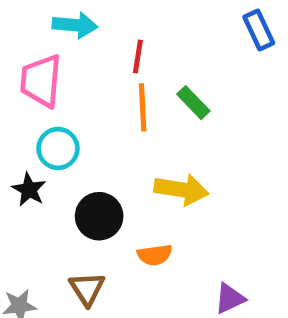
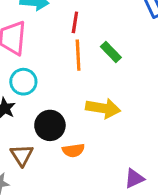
orange semicircle: (155, 255) -> (73, 150), moved
brown triangle: (87, 289) -> (22, 155), moved

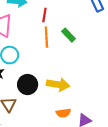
yellow arrow: (103, 108) -> (58, 85), moved
orange semicircle: (73, 150) -> (63, 113), moved

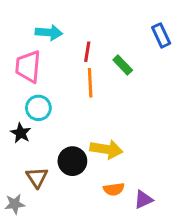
green rectangle: (69, 35) -> (123, 65), moved
black circle: (28, 85) -> (72, 161), moved

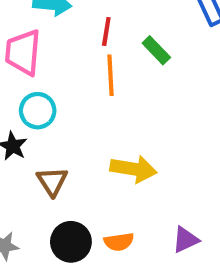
black circle: (72, 161) -> (71, 242), moved
brown triangle: (37, 177) -> (52, 181), moved
orange semicircle: (114, 189) -> (119, 242), moved

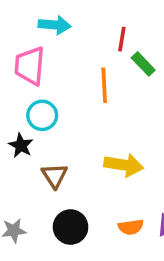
red line: (106, 32) -> (122, 39), moved
orange semicircle: (119, 242) -> (131, 227), moved

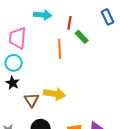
cyan arrow: (55, 25) -> (43, 15), moved
cyan circle: (42, 115) -> (14, 63), moved
yellow arrow: (124, 165) -> (55, 94), moved

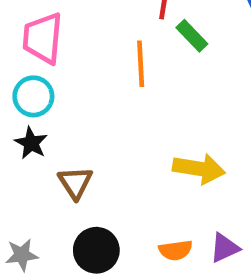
yellow arrow: (55, 94) -> (199, 169), moved

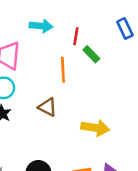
brown triangle: (75, 183) -> (47, 107), moved, turned -30

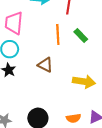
green rectangle: (91, 54) -> (81, 36), moved

